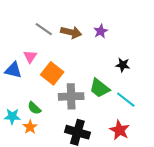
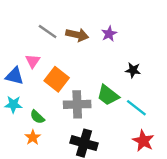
cyan star: (12, 116) -> (13, 104), moved
red star: (120, 130) -> (143, 141), moved

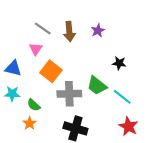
brown arrow: (77, 35) -> (69, 32), turned 72
pink triangle: (33, 61) -> (36, 49), moved

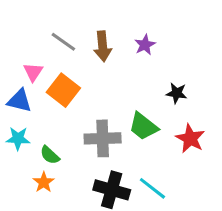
pink triangle: (36, 49) -> (33, 72), moved
orange square: (51, 71) -> (63, 90), moved
cyan line: (122, 97) -> (152, 188), moved
red star: (128, 126) -> (190, 138), moved

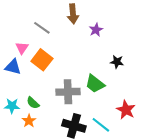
brown arrow: (103, 46) -> (73, 14), moved
cyan star: (18, 138) -> (12, 106), moved
red star: (190, 138) -> (126, 110), moved

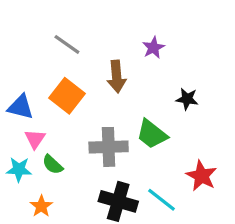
brown arrow: (73, 14) -> (117, 76), moved
pink triangle: (22, 48) -> (35, 139), moved
orange star: (29, 121) -> (41, 206), moved

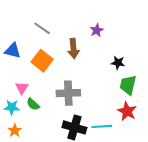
blue triangle: (20, 107) -> (13, 51), moved
green trapezoid: (152, 134) -> (128, 85), moved, turned 65
cyan line: (161, 200) -> (102, 126), turned -42
orange star: (41, 206) -> (15, 131), moved

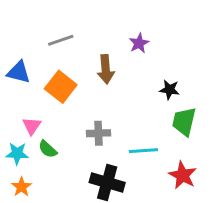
gray line: (42, 28) -> (61, 40), turned -54
gray cross: (68, 93) -> (98, 133), size x0.7
red star: (127, 111) -> (183, 175), moved
cyan line: (102, 126) -> (143, 151), moved

